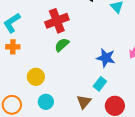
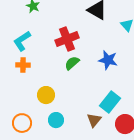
blue star: (106, 58) -> (108, 60), moved
cyan rectangle: (100, 84) -> (110, 102), size x1.5

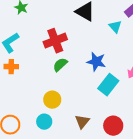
yellow circle: (46, 95) -> (52, 100), moved
cyan rectangle: (110, 102) -> (108, 85), moved

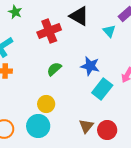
red cross: (55, 41) -> (49, 31), moved
cyan circle: (44, 122) -> (38, 126), size x1.5
brown triangle: (82, 122) -> (86, 126), moved

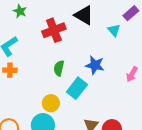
green semicircle: (54, 69) -> (59, 68), turned -35
cyan rectangle: (102, 89) -> (77, 88), moved

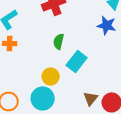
blue star: (95, 65) -> (107, 25), moved

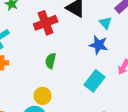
cyan rectangle: (77, 61) -> (95, 81), moved

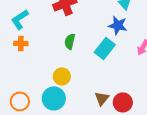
cyan rectangle: (95, 81) -> (105, 48), moved

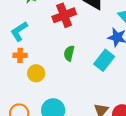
yellow circle: (62, 76) -> (36, 73), moved

